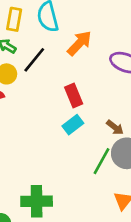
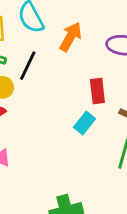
red rectangle: (74, 95) -> (97, 91), moved, turned 30

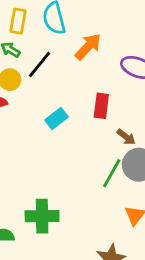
cyan rectangle: (84, 123) -> (56, 119), moved

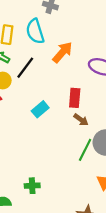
brown arrow: (126, 137) -> (81, 120), moved
green cross: (42, 216) -> (32, 186), size x0.6

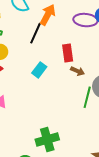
black line: (25, 68) -> (35, 33), moved
green cross: (32, 186) -> (47, 139), size x1.6

